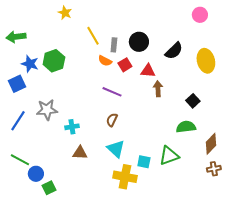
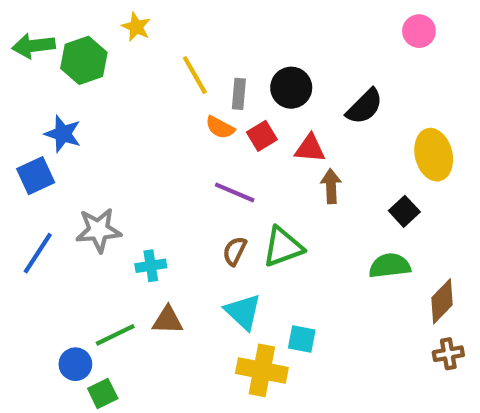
green arrow: (16, 37) -> (34, 46), moved
green hexagon: (54, 61) -> (84, 60), moved
yellow ellipse: (206, 61) -> (434, 155), moved
green triangle: (169, 156) -> (283, 247), moved
green line: (20, 160) -> (115, 335), moved, turned -54

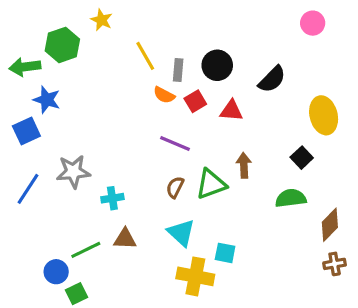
green arrow: (34, 46) -> (25, 67), moved
brown arrow: (331, 186) -> (244, 165), moved

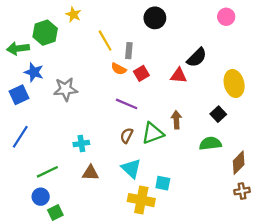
black circle: (217, 65) -> (155, 18), moved
red triangle: (231, 111) -> (179, 76), moved
gray star: (73, 172) -> (66, 89), moved
green line: (86, 250) -> (47, 172), moved

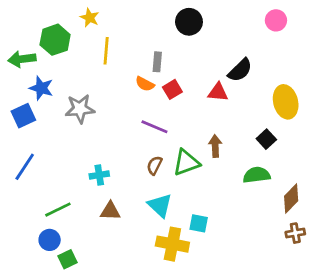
yellow line: (105, 41) -> (106, 51), moved, turned 35

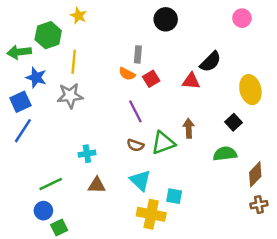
yellow line: (106, 51) -> (74, 62), moved
purple line: (154, 127) -> (135, 111), turned 40
brown semicircle: (154, 165) -> (135, 145), turned -98
blue line: (25, 167) -> (23, 131), moved

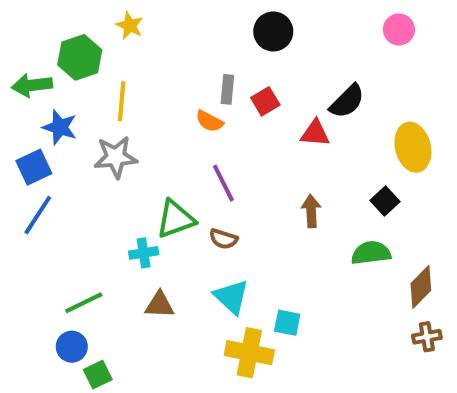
red square: (151, 79) -> (265, 101), moved
green triangle: (163, 143) -> (176, 219), moved

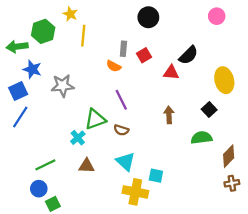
yellow line: (122, 101) -> (83, 36), moved
cyan cross: (144, 253) -> (78, 138), turned -32

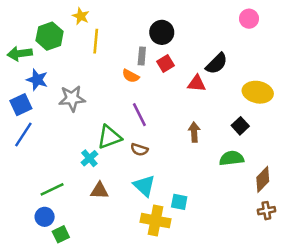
black circle: (148, 17) -> (162, 32), moved
yellow ellipse: (224, 80) -> (258, 92), turned -65

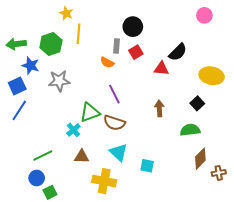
green hexagon: (50, 36) -> (51, 44), moved
brown semicircle: (139, 150) -> (114, 123), size x1.5
brown diamond: (263, 179) -> (200, 159), moved
yellow cross: (156, 221) -> (104, 181), moved

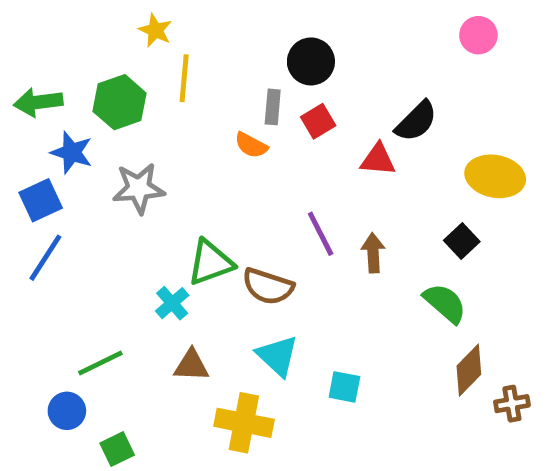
purple line: (114, 94) -> (321, 234), moved
green semicircle: (190, 130) -> (445, 303), turned 48
blue circle: (37, 178) -> (67, 411), moved

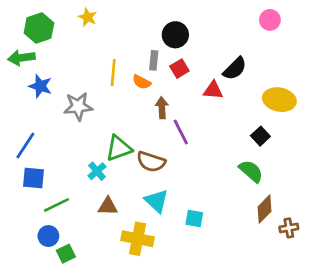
yellow line: (184, 78) -> (113, 73), moved
green hexagon: (120, 102) -> (39, 28), moved
blue square: (41, 200) -> (34, 178), moved, turned 30
brown arrow: (373, 253) -> (162, 108), moved
blue circle: (67, 411) -> (48, 236), moved

